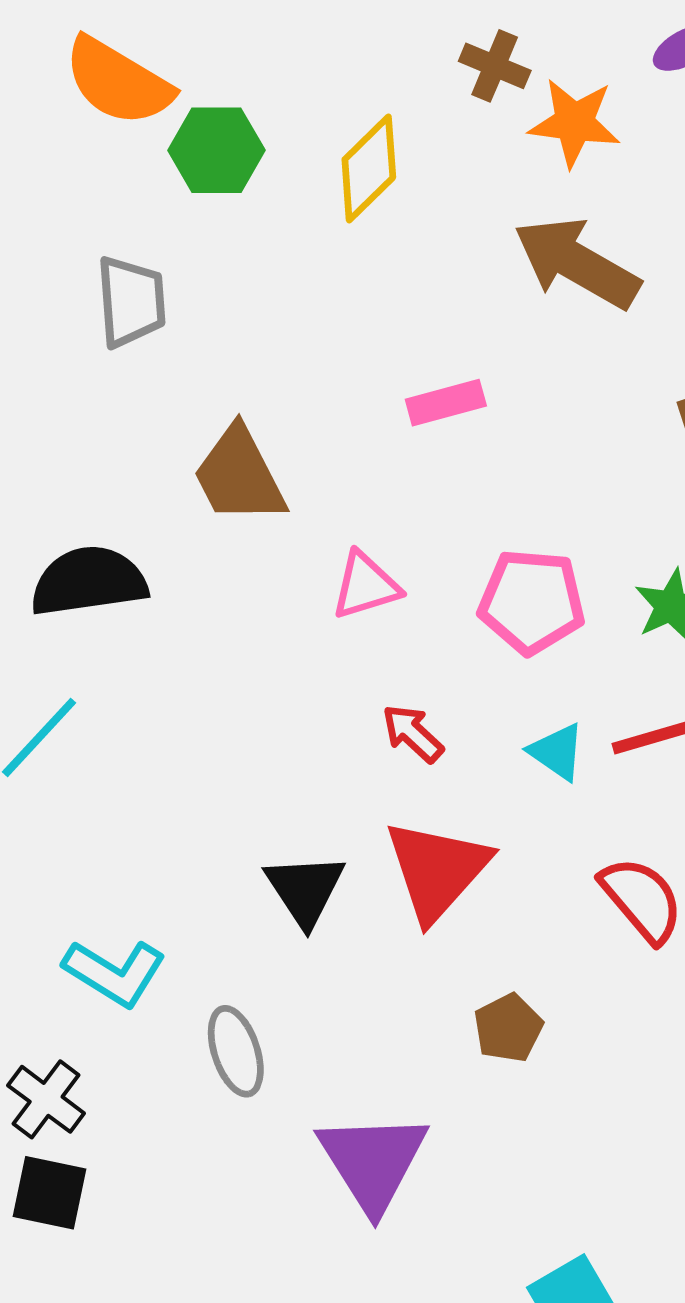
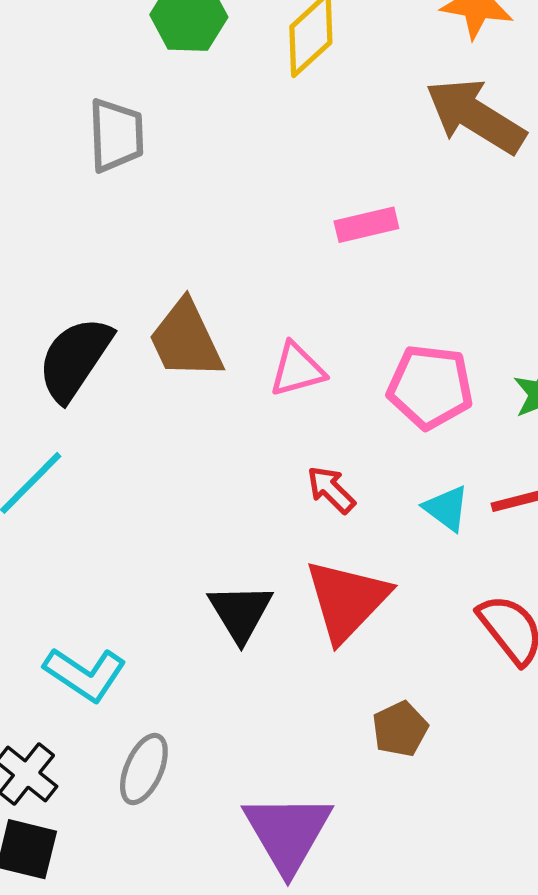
brown trapezoid: (239, 475) -> (186, 340), moved
black semicircle: (89, 581) -> (75, 359), turned -50
gray ellipse: (236, 1051) -> (144, 769), moved, turned 40

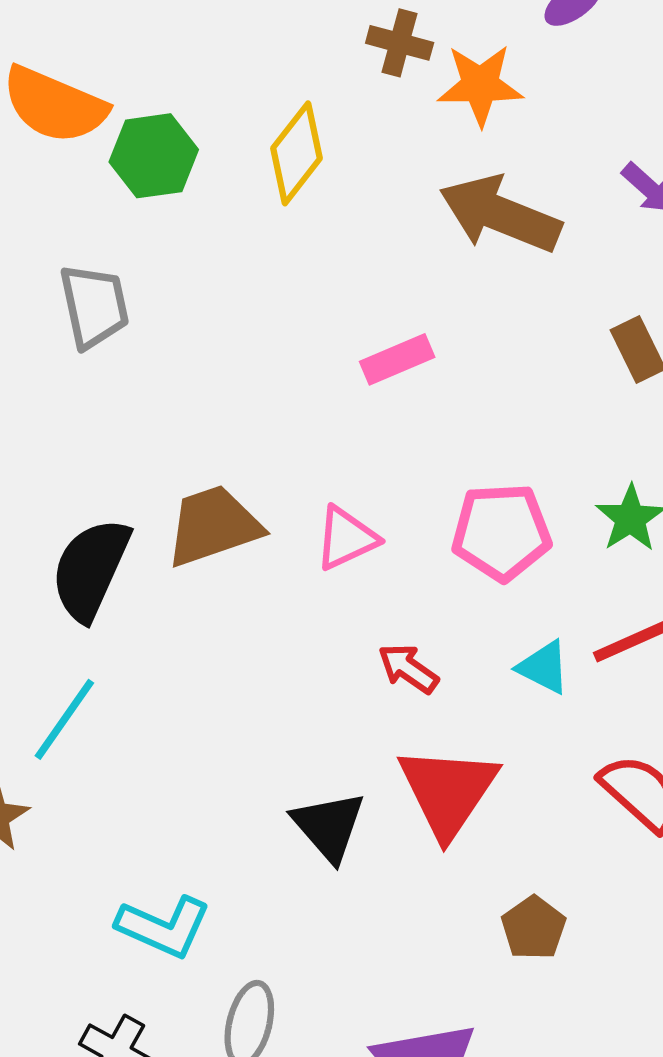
brown trapezoid: (186, 340) -> (213, 526), turned 106

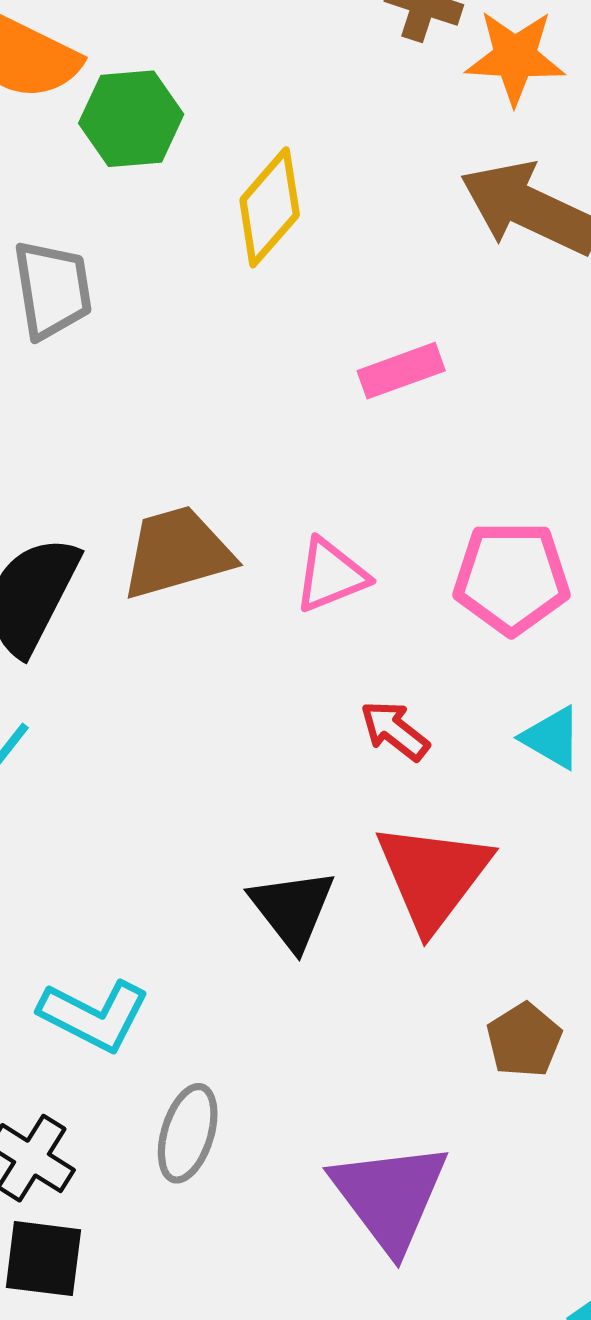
yellow diamond: (297, 153) -> (270, 207), moved

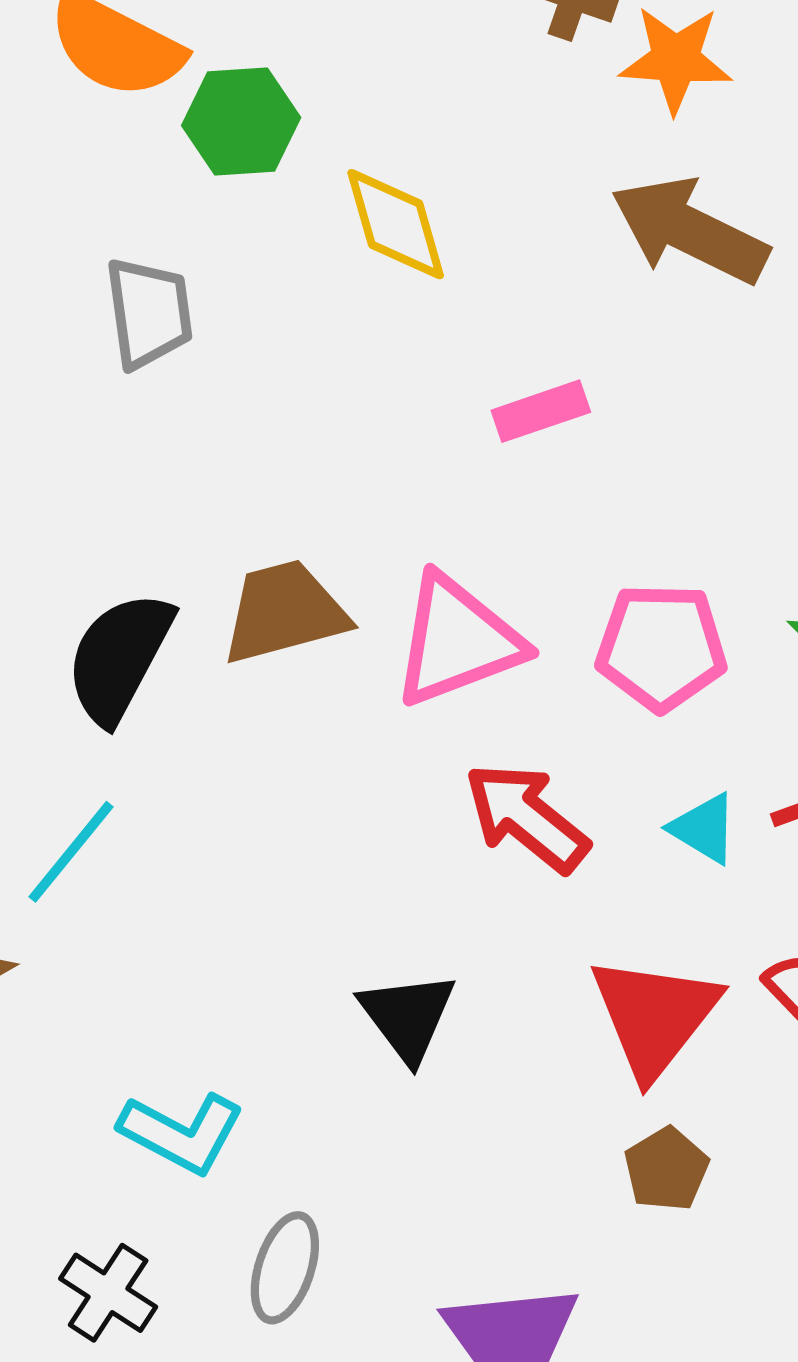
yellow diamond: (270, 207) -> (396, 224), turned -58
pink triangle: (331, 575) -> (457, 641), size x1.6
red arrow: (395, 731) -> (526, 817), size x1.6
red triangle: (433, 876) -> (654, 1016), moved

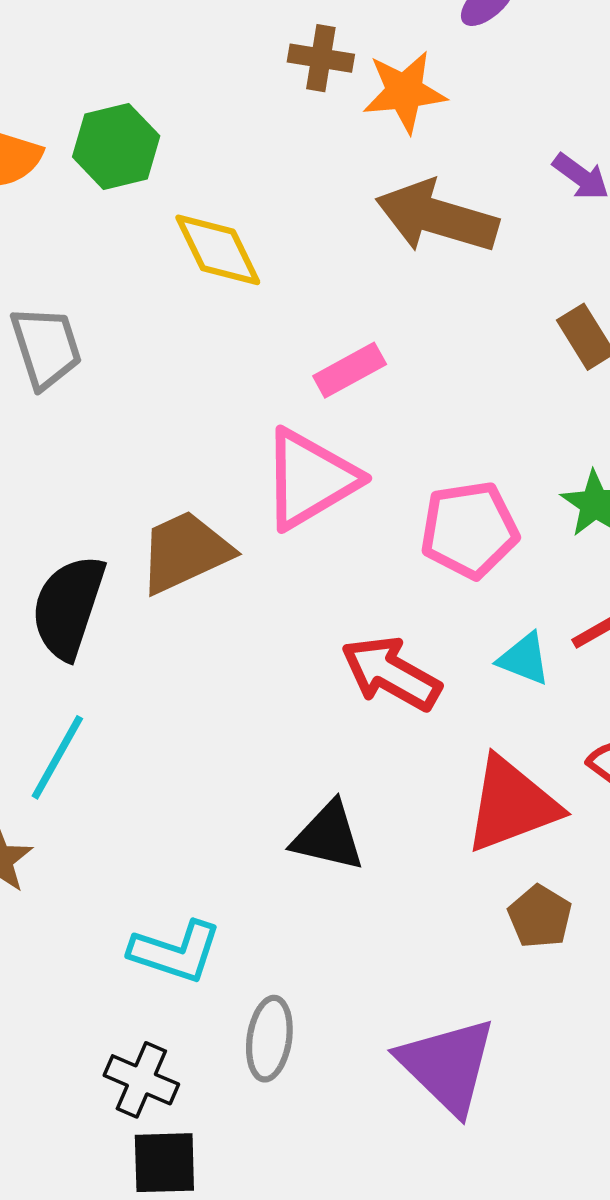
green hexagon: (241, 121) -> (116, 146), moved
pink triangle: (457, 641) -> (310, 479), moved
red triangle: (654, 1016) -> (511, 805), turned 41
black triangle: (408, 1017) -> (328, 836), turned -30

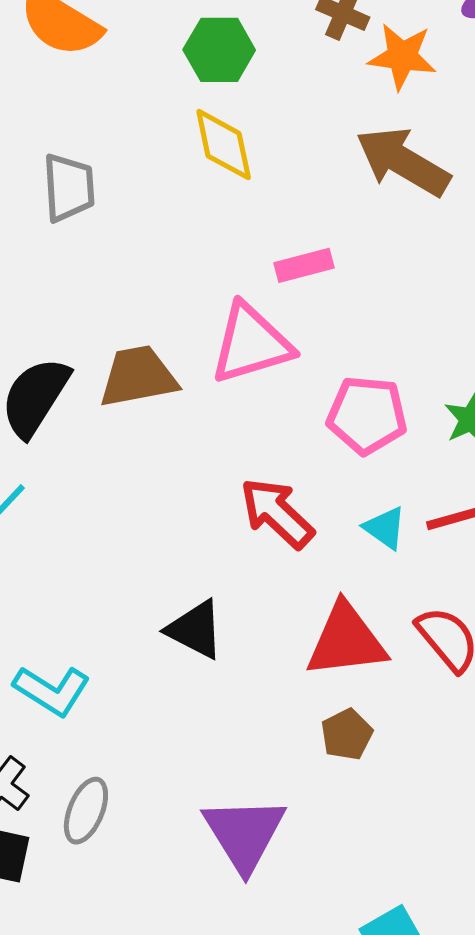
green hexagon: (116, 146) -> (219, 50), moved
gray ellipse: (269, 1039) -> (86, 811), moved

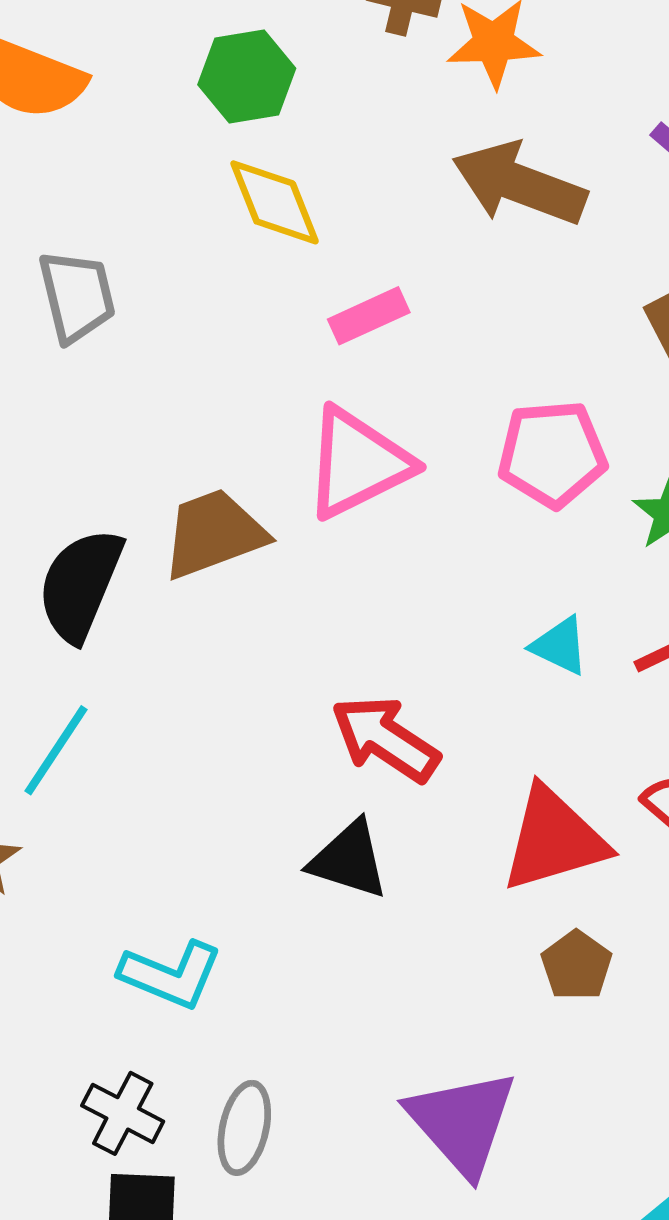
pink rectangle: (304, 265) -> (369, 316), moved
pink pentagon: (367, 415) -> (552, 454), moved
red arrow: (277, 513) -> (385, 739), moved
cyan triangle: (385, 528) -> (560, 646), moved

